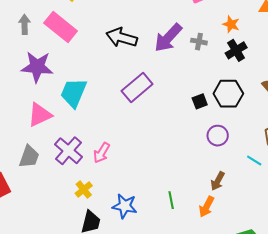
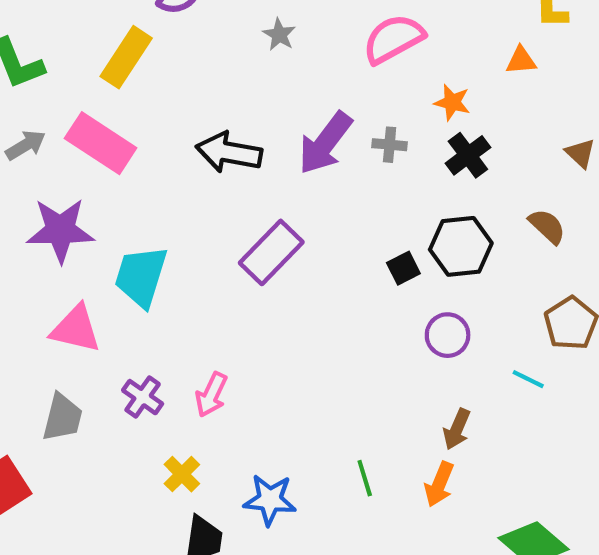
gray arrow: (25, 24) -> (26, 145), turned 66
pink triangle: (40, 115) -> (76, 329), turned 44
purple cross: (69, 151) -> (143, 397), size x0.7

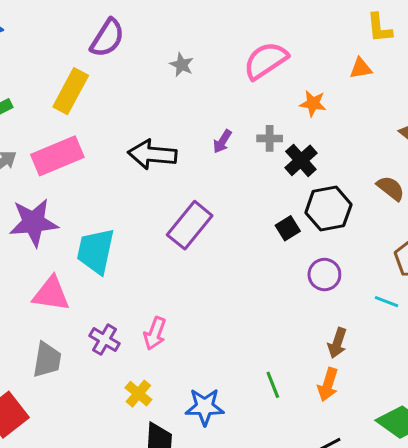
pink rectangle: (101, 143) -> (57, 156), turned -51
purple arrow: (325, 143) -> (222, 141), size x0.5
black cross: (468, 155) -> (301, 160), moved

